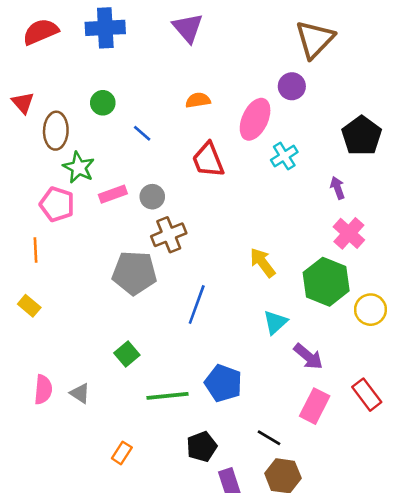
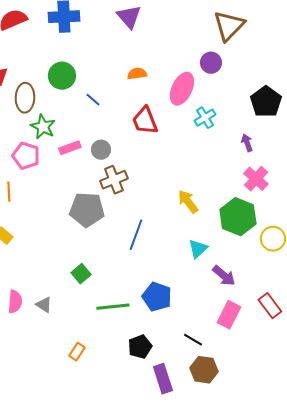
green circle: (103, 103) -> (62, 76), size x1.4

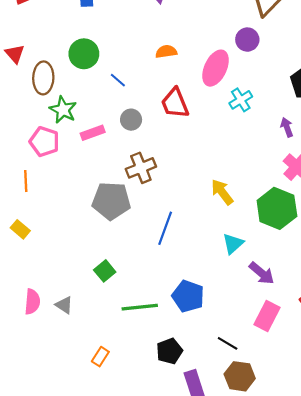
gray circle: (101, 150) -> (131, 120), moved

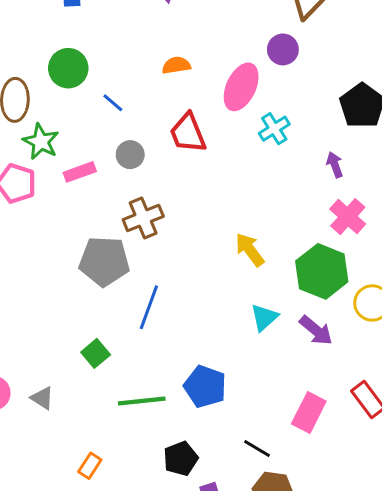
blue line: (165, 228) -> (149, 307), moved
purple arrow: (262, 273) -> (316, 330), moved

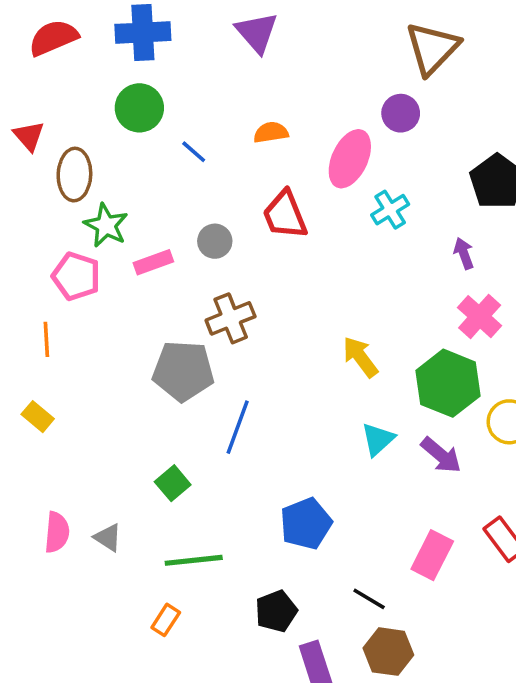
green circle: (68, 68) -> (139, 108), moved
blue line: (113, 103) -> (194, 152), moved
blue pentagon: (205, 387) -> (306, 524), turned 30
green line: (142, 401) -> (194, 560), moved

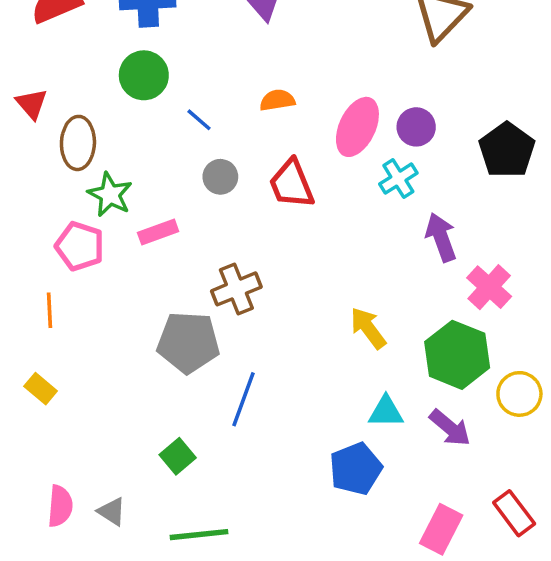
purple circle: (401, 113) -> (416, 127), moved
gray circle: (215, 241) -> (220, 177), moved
purple arrow: (464, 253) -> (441, 237), moved, size x1.5
cyan triangle: (378, 439) -> (386, 412), turned 42
blue pentagon: (306, 524) -> (356, 469), moved

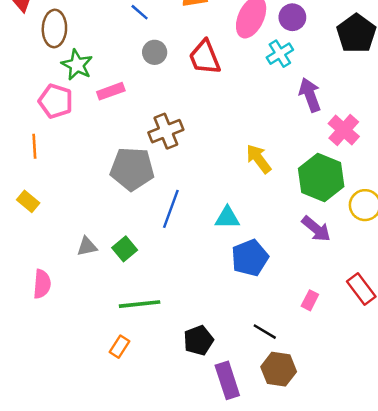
cyan triangle: (386, 412) -> (227, 218), moved
gray triangle: (112, 511) -> (87, 246), moved, turned -45
pink rectangle: (441, 529) -> (310, 300), size x0.6

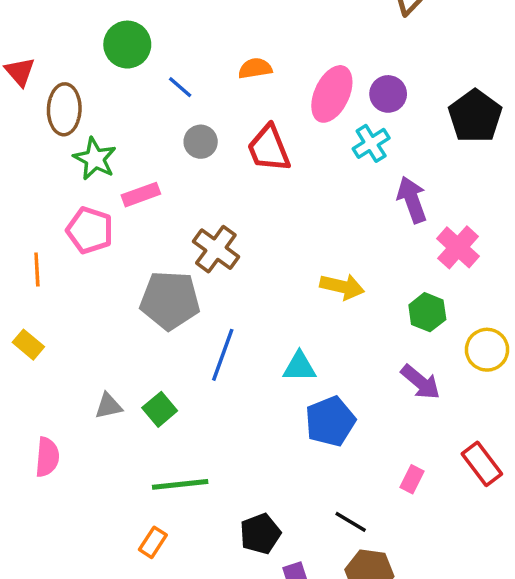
pink pentagon: (56, 101) -> (90, 230), moved
brown cross: (166, 131) -> (216, 249), turned -32
yellow arrow: (259, 159) -> (342, 287), turned 140
green hexagon: (321, 178) -> (427, 312), size x0.6

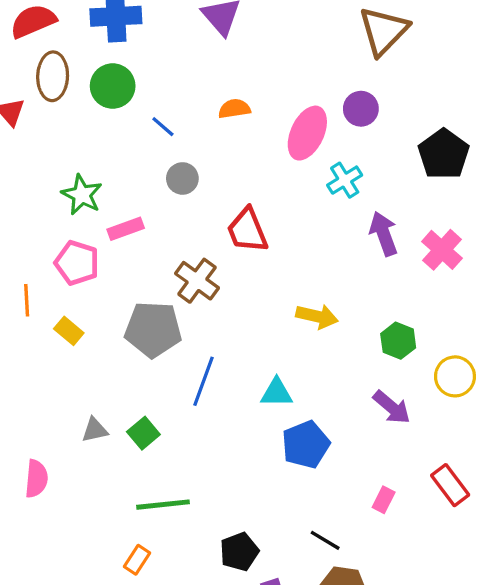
purple circle: (388, 94) -> (361, 109), moved
brown ellipse: (64, 109) -> (53, 76), moved
red trapezoid: (269, 149) -> (247, 230), moved
pink cross: (458, 247) -> (442, 250), moved
yellow rectangle: (28, 345) -> (69, 331), moved

